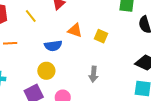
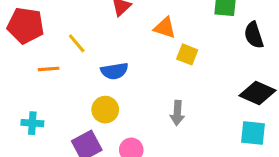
yellow line: (31, 16) -> (77, 43), moved
orange triangle: (75, 30) -> (165, 28), moved

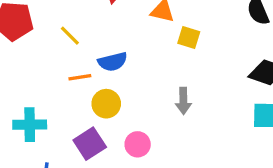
orange line: (49, 69) -> (80, 77), moved
cyan cross: (32, 123) -> (30, 125), size x1.4

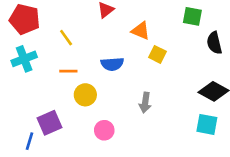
blue semicircle: (113, 62) -> (112, 64), moved
cyan cross: (30, 125) -> (24, 59), moved, turned -30
purple square: (90, 144) -> (50, 123), moved

